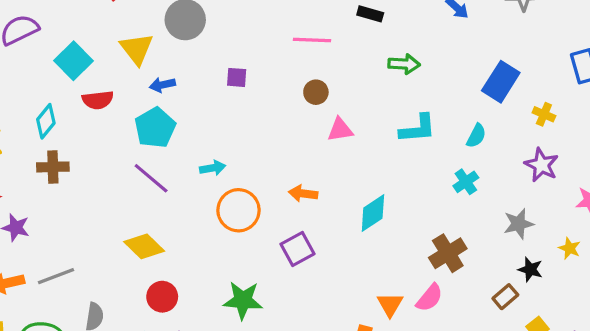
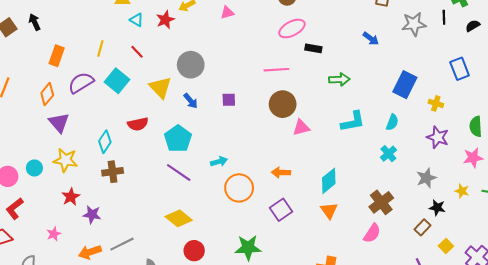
cyan square: (74, 61) -> (117, 81), moved
blue arrow: (162, 85) -> (191, 101), moved, turned -112
brown circle: (316, 92) -> (283, 104), size x1.6
orange triangle: (390, 305) -> (329, 211), moved

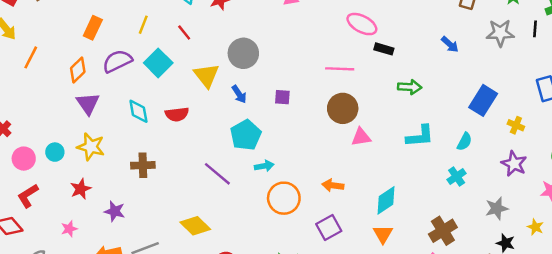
pink ellipse: (292, 28) -> (362, 24), turned 50
cyan pentagon: (178, 139) -> (246, 135), moved
cyan diamond: (105, 142) -> (138, 111), moved, turned -50
red star: (71, 197) -> (81, 189), moved
yellow diamond: (179, 218) -> (195, 226), moved

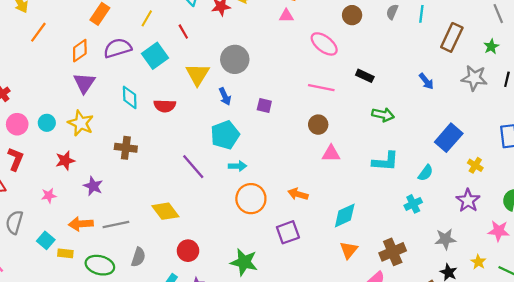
pink ellipse: (362, 24) -> (324, 44), moved
brown circle: (343, 108) -> (318, 125), size x0.7
red L-shape: (28, 196) -> (16, 159), turned 135
orange triangle: (383, 234) -> (349, 250), moved

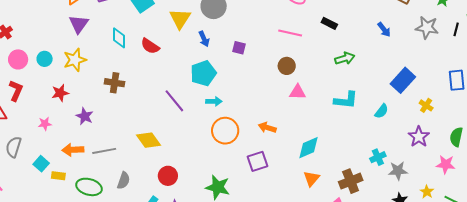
red semicircle: (165, 106) -> (150, 46), turned 30
green arrow: (383, 115) -> (345, 58), turned -30
yellow star: (81, 123) -> (75, 60), turned 30
cyan cross: (413, 204) -> (378, 157), moved

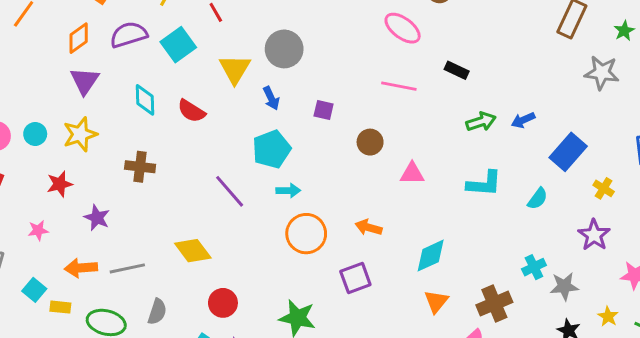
blue arrow: (384, 29) -> (523, 120), moved, turned 105
brown circle: (287, 66) -> (370, 142), moved

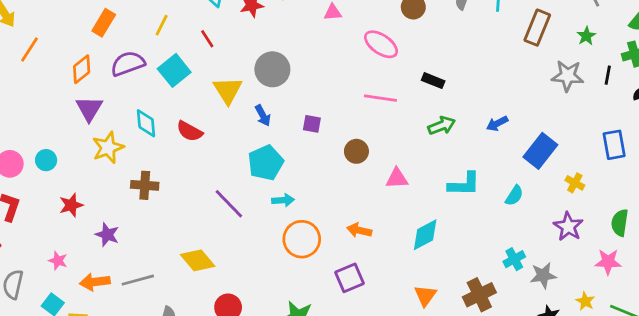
green arrow: (481, 122) -> (442, 126), moved
yellow star: (80, 134) -> (108, 148), moved
pink star: (38, 230) -> (58, 261), moved, turned 30
cyan diamond: (431, 256) -> (425, 235), moved

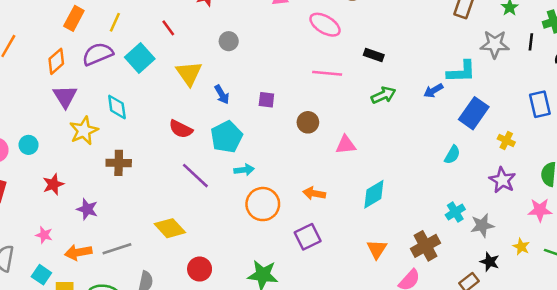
yellow line: (162, 25) -> (115, 22), moved
gray circle: (272, 69) -> (229, 41), moved, size x0.6
red semicircle: (190, 131) -> (181, 129), moved
cyan L-shape: (464, 184) -> (461, 72), moved

